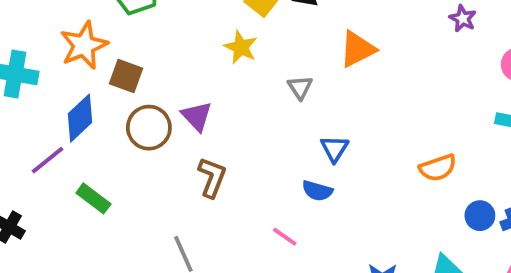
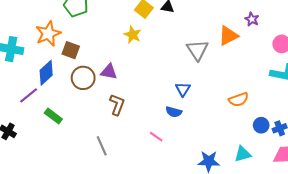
orange triangle: (357, 49) -> (228, 36), moved
gray triangle: (300, 87) -> (197, 50), moved, size x1.6
purple triangle: (197, 116) -> (109, 72), turned -36

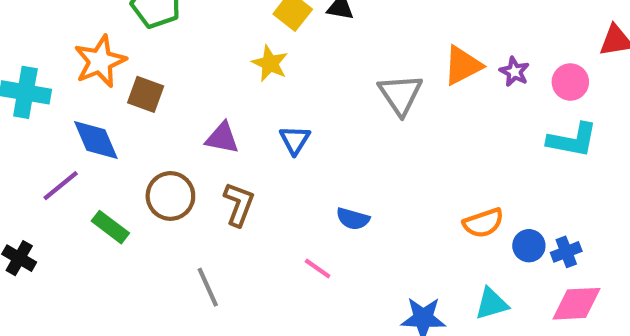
purple star: (252, 19) -> (514, 72), moved
blue diamond: (46, 73) -> (96, 140), turned -70
brown circle: (83, 78) -> (170, 196), moved
blue triangle: (183, 89) -> (295, 140), moved
orange semicircle: (239, 100) -> (483, 223), moved

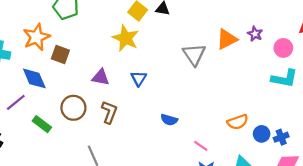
yellow star: (270, 63) -> (126, 38), size x1.4
purple star: (514, 72) -> (255, 34), moved
pink line: (318, 268) -> (201, 146), moved

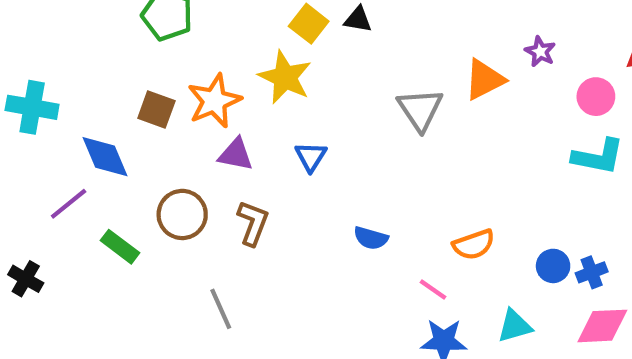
purple star: (255, 34) -> (540, 52), moved
orange star: (36, 37) -> (214, 101), moved
orange semicircle: (238, 122) -> (474, 245), moved

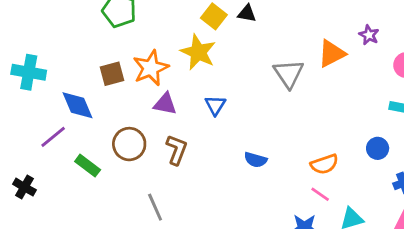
brown square: (156, 109) -> (112, 74), turned -35
blue circle: (553, 266) -> (378, 148), moved
pink line: (433, 290) -> (320, 194), moved

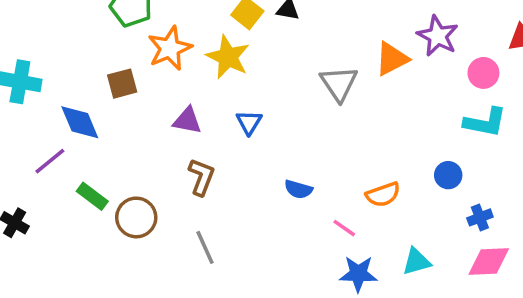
purple star: (369, 35) -> (438, 36), size x1.6
orange star: (151, 68) -> (170, 48), moved
brown circle: (129, 144) -> (136, 217), moved
pink line: (320, 194) -> (344, 228), moved
gray line: (155, 207) -> (205, 247), moved

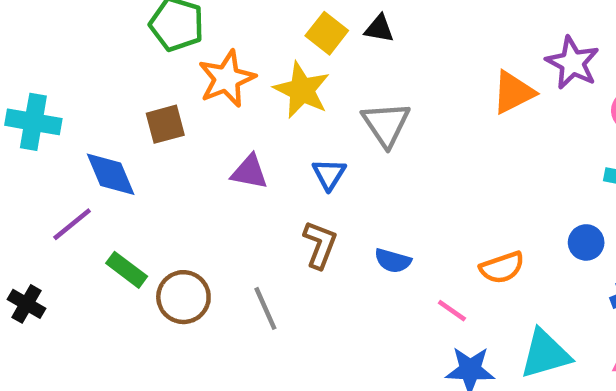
gray triangle: (339, 84) -> (386, 124), moved
brown L-shape: (201, 177) -> (320, 245), moved
gray line: (205, 247) -> (265, 308), moved
cyan triangle: (416, 262) -> (545, 354), size x1.4

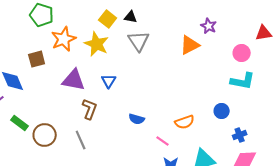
purple star: (572, 63) -> (209, 26), moved, size x0.7
gray triangle: (386, 124) -> (139, 41), moved
purple triangle: (249, 172) -> (74, 80), size x1.4
brown L-shape: (320, 245) -> (90, 109), moved

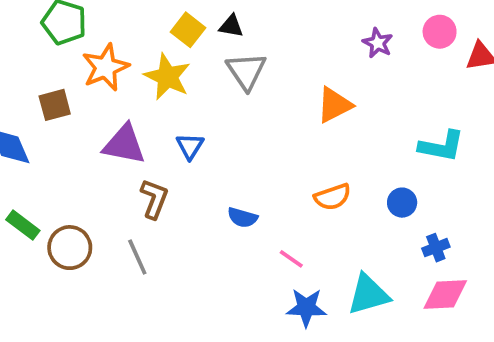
orange triangle: (190, 45) -> (334, 105), moved
pink circle: (242, 53) -> (440, 32), moved
orange semicircle: (185, 122) -> (333, 197), moved

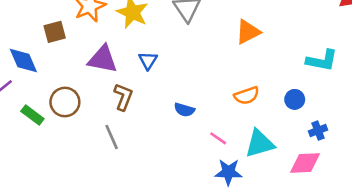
brown circle: (70, 248) -> (65, 102), moved
cyan triangle: (368, 295) -> (260, 144), moved
pink diamond: (445, 295) -> (305, 163), moved

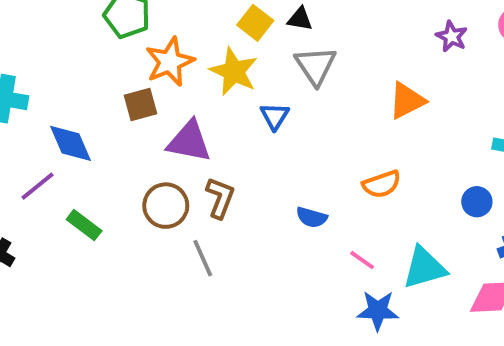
brown square: (55, 32) -> (140, 104), moved
blue triangle: (148, 60) -> (275, 116), moved
orange semicircle: (247, 96) -> (382, 184), moved
brown circle: (65, 102) -> (166, 206), moved

